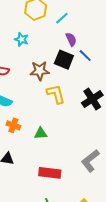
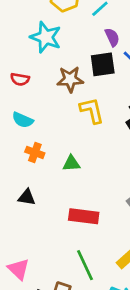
cyan star: (21, 39) -> (46, 37), size x1.6
black square: (64, 60) -> (103, 64), turned -30

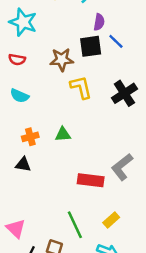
cyan star: (46, 37) -> (23, 22), moved
purple semicircle: (112, 37) -> (99, 22), turned 35
orange cross: (35, 153) -> (30, 137), moved, turned -35
red rectangle: (84, 216) -> (91, 180), moved

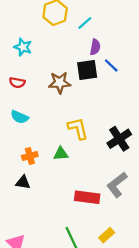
cyan star: (23, 22) -> (23, 47), size x0.7
yellow L-shape: (81, 87) -> (78, 128), moved
black cross: (124, 93) -> (119, 139), moved

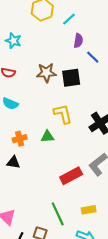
black square: (87, 70) -> (71, 78), moved
red rectangle: (87, 197) -> (71, 176), turned -35
yellow rectangle: (107, 235) -> (89, 210), turned 32

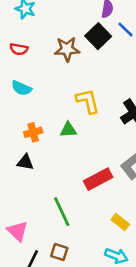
black square: (71, 78) -> (98, 36), moved, turned -36
yellow rectangle: (89, 210) -> (120, 222), turned 48
green line: (58, 214) -> (62, 212), moved

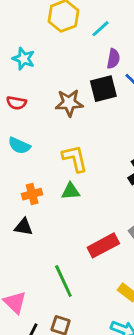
black square: (98, 36) -> (103, 89), turned 30
yellow L-shape: (88, 101) -> (75, 158), moved

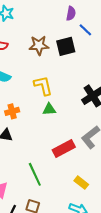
black square: (103, 89) -> (66, 46), moved
green triangle: (71, 191) -> (49, 109), moved

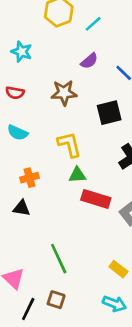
purple semicircle: (71, 13) -> (89, 61), moved, turned 40
black square: (66, 46) -> (109, 113), moved
red rectangle: (64, 149) -> (96, 199), moved, turned 45

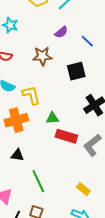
yellow L-shape: (69, 145) -> (31, 95), moved
orange cross: (30, 178) -> (16, 120), size x1.6
black triangle: (22, 208) -> (17, 155), moved

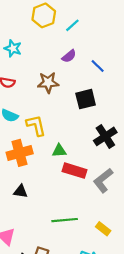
green line: (38, 181) -> (65, 220), moved, turned -70
yellow rectangle: (83, 189) -> (103, 229), moved

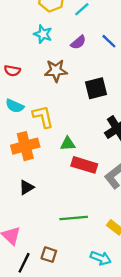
cyan star: (13, 48) -> (43, 34), moved
blue line: (98, 66) -> (109, 41), moved
black triangle: (21, 191) -> (26, 187), turned -40

